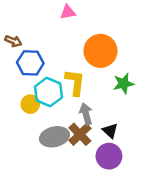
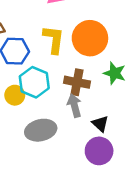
yellow L-shape: (75, 82) -> (54, 39), moved
green star: (123, 84) -> (115, 73), turned 30
brown cross: (80, 134) -> (77, 82), moved, turned -35

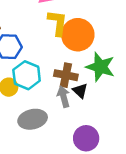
yellow L-shape: (54, 39) -> (58, 23), moved
green star: (115, 73) -> (100, 67), size x1.4
black triangle: (100, 124) -> (80, 91), moved

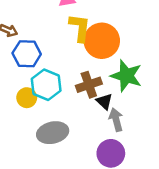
brown cross: (66, 75) -> (89, 85), turned -30
gray arrow: (63, 97) -> (116, 120), moved

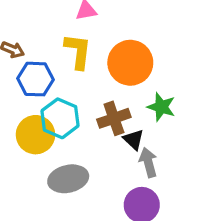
yellow L-shape: (80, 28) -> (78, 51), moved
green star: (126, 76) -> (161, 107), size x0.7
yellow circle: (27, 98) -> (35, 135), size x1.5

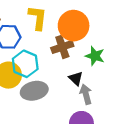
brown cross: (114, 118) -> (62, 47), moved
gray ellipse: (68, 179) -> (34, 91), moved

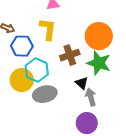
orange circle: (74, 26) -> (99, 36), moved
green star: (95, 56) -> (99, 63), size x1.4

